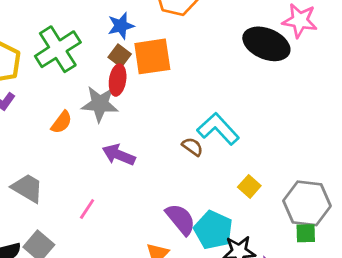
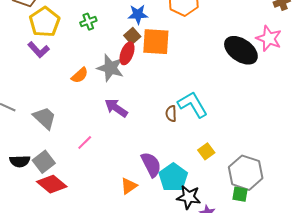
green cross: (58, 49) -> (88, 22), size x0.5
brown semicircle: (192, 147) -> (171, 114), turned -140

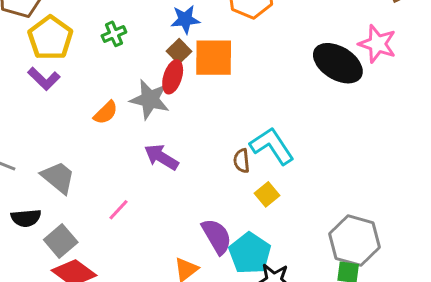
yellow square: (206, 151) -> (267, 194), moved
black semicircle: (20, 161) -> (26, 218), moved

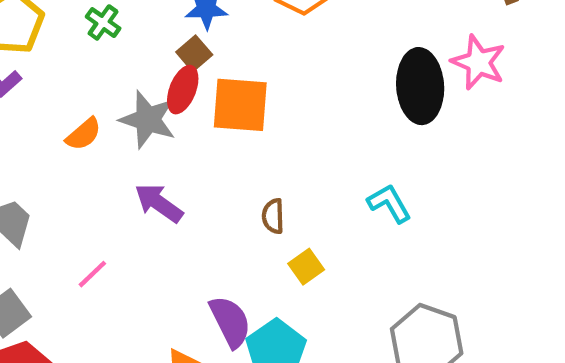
green cross: (114, 34) -> (103, 23), turned -35
orange square: (214, 58) -> (240, 105), moved
black ellipse: (338, 63) -> (420, 86), turned 51
cyan L-shape: (272, 146) -> (389, 203), moved, size x0.7

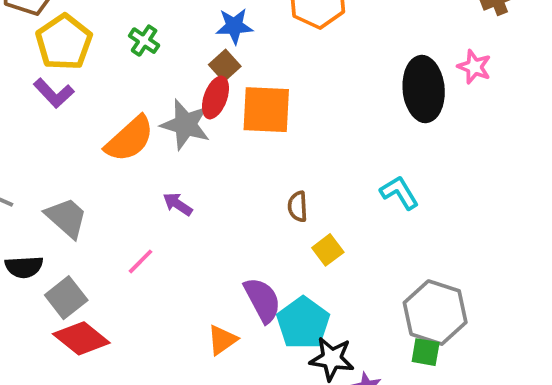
pink star: (479, 62) -> (474, 67), size x0.7
orange semicircle: (84, 134) -> (130, 139), size x1.6
purple arrow: (159, 203) -> (178, 204), moved, size x0.7

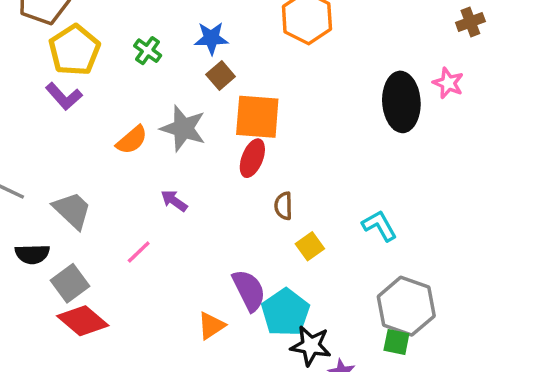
blue star: (234, 26) -> (211, 38), moved
red ellipse: (215, 98) -> (252, 158), moved
orange semicircle: (130, 139) -> (132, 140), size x0.7
cyan L-shape: (399, 193) -> (379, 226), moved

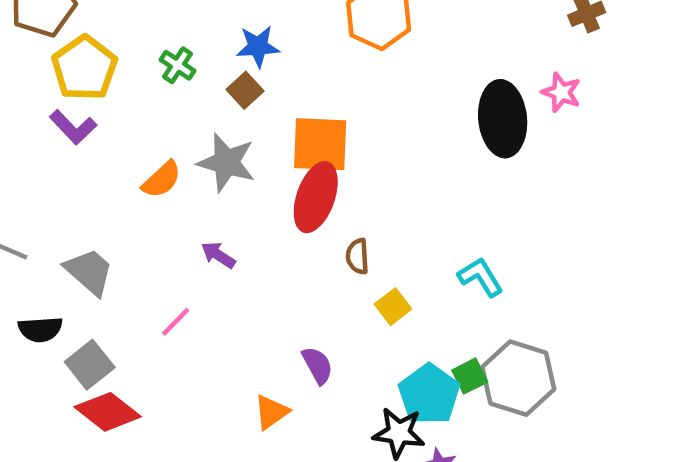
brown square: (221, 76) -> (245, 90), moved
red ellipse: (252, 158) -> (316, 197), size x1.4
purple semicircle: (249, 290) -> (318, 365), size x0.7
cyan pentagon: (286, 312) -> (429, 394), moved
green square: (396, 342) -> (470, 376), moved, turned -36

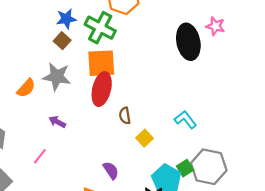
green cross: (177, 65) -> (100, 28), moved, size x1.8

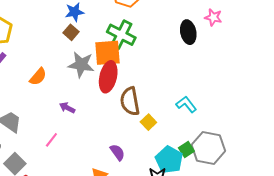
green cross: (100, 28) -> (121, 35), moved
black ellipse: (188, 42) -> (188, 32), size x0.7
gray star: (57, 77) -> (81, 65), moved
brown semicircle: (125, 116) -> (130, 101), size x1.8

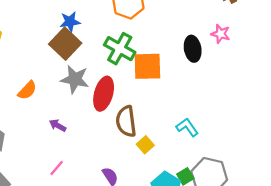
brown square: (71, 32) -> (65, 44), size x1.8
orange square: (108, 53) -> (147, 66), moved
pink line: (51, 140) -> (57, 168), moved

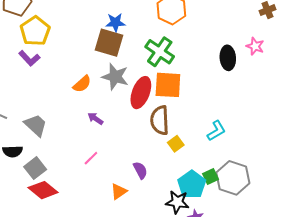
brown square: (65, 44) -> (109, 43), turned -32
orange square: (147, 66) -> (168, 85), moved
orange semicircle: (27, 90) -> (82, 84), moved
cyan L-shape: (187, 127) -> (216, 131), turned 90

